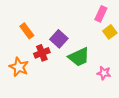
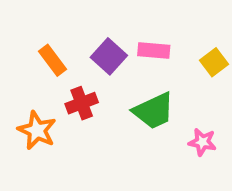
pink rectangle: (101, 14) -> (154, 51), moved, turned 70
purple square: (59, 39) -> (109, 56), moved

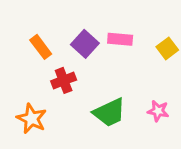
green trapezoid: (154, 111) -> (109, 112), moved
orange star: (37, 130) -> (32, 119), moved

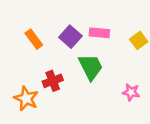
red cross: (64, 80) -> (53, 81), moved
green trapezoid: (109, 112) -> (91, 67), moved, turned -92

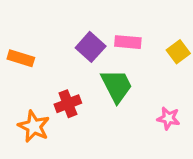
orange rectangle: (34, 39) -> (21, 58), moved, turned -36

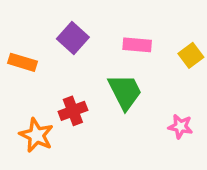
purple square: (91, 47) -> (73, 38), moved

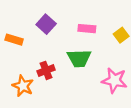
green trapezoid: (125, 92) -> (79, 58), turned 115
pink star: (180, 127) -> (114, 80), size x1.6

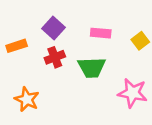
orange rectangle: (14, 40) -> (17, 46), turned -35
red cross: (46, 70) -> (55, 57), moved

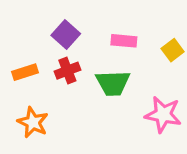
orange rectangle: (17, 46) -> (25, 72), moved

